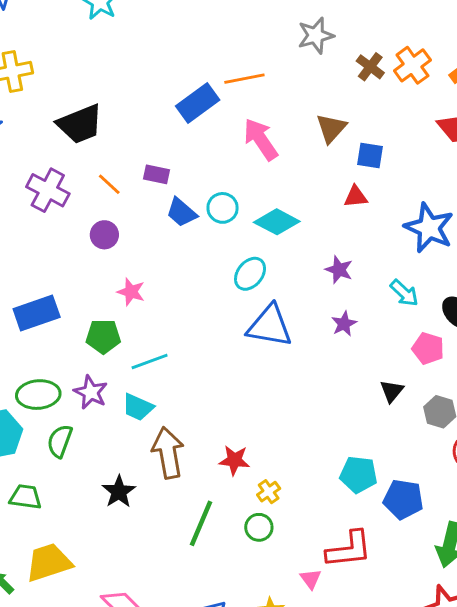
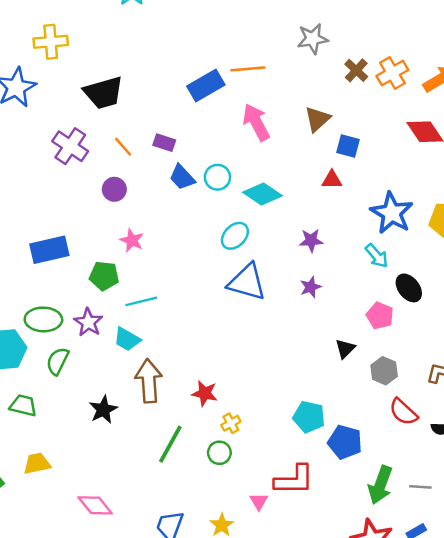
purple star: (339, 270) -> (311, 240), turned -30
cyan arrow: (404, 293) -> (377, 256), moved
yellow trapezoid: (49, 562) -> (37, 464), size x0.7

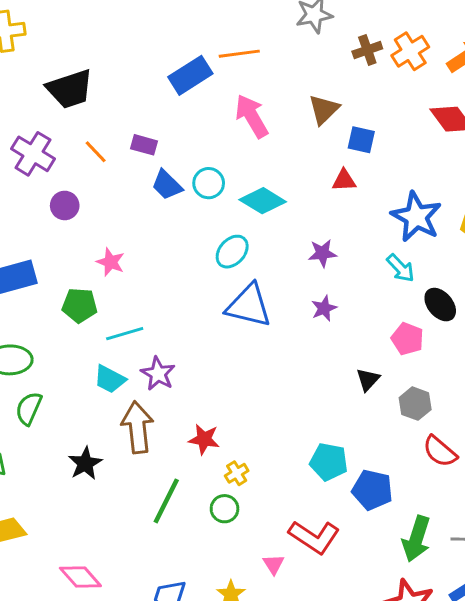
brown cross: (356, 70) -> (367, 50), turned 30
purple circle: (114, 189) -> (65, 205), moved
purple star: (88, 322) -> (158, 374), moved
red L-shape: (294, 480) -> (314, 537), turned 36

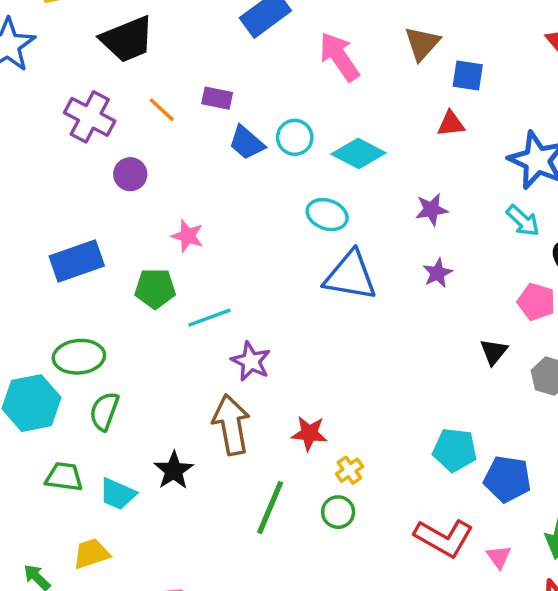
cyan ellipse: (232, 252) -> (327, 215), turned 72
cyan trapezoid: (110, 379) -> (118, 494), moved
pink triangle: (274, 564) -> (499, 557), moved

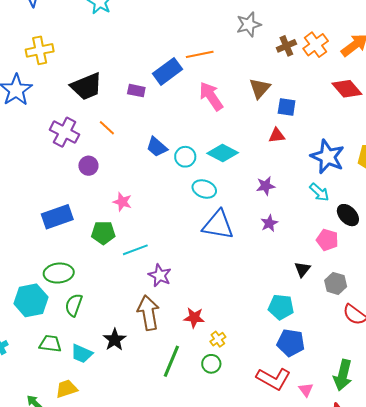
purple rectangle: (217, 98) -> (136, 91), moved
cyan circle: (295, 137) -> (185, 157), moved
cyan pentagon: (455, 450) -> (281, 307), moved
blue pentagon: (507, 479) -> (291, 343), moved

